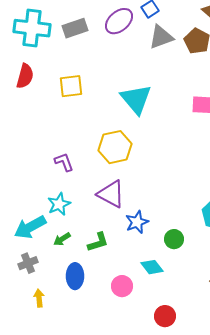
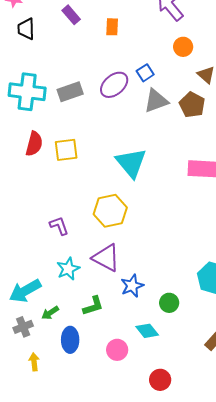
red semicircle: (25, 76) -> (34, 144), moved
cyan star: (59, 204) -> (68, 269), moved
green arrow: (62, 239) -> (50, 313), moved

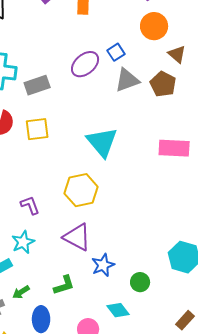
orange circle: (183, 47) -> (154, 26), size x1.4
gray rectangle: (70, 92) -> (37, 85), moved
cyan star: (68, 269) -> (23, 242), moved

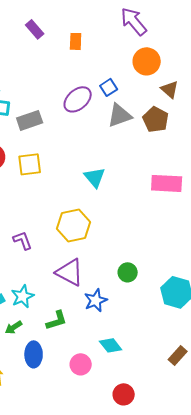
cyan triangle: (102, 142) -> (95, 177), size x0.7
cyan star: (23, 242) -> (23, 296), moved
green circle: (140, 282) -> (128, 272), moved

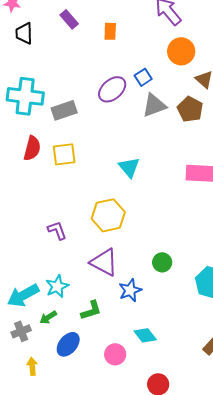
blue ellipse: (34, 354) -> (68, 344), turned 40

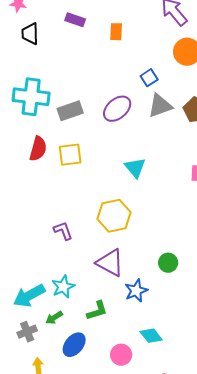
purple rectangle: (69, 19) -> (75, 20), turned -30
purple ellipse: (112, 89) -> (117, 109), moved

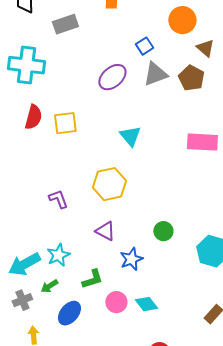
gray rectangle: (70, 111) -> (65, 24), moved
purple triangle: (110, 263) -> (105, 231), size x0.7
pink circle: (121, 355) -> (116, 302), moved

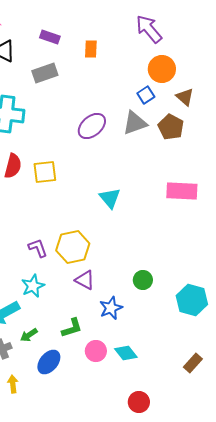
blue square: (144, 46) -> (146, 95), moved
cyan triangle: (130, 136) -> (110, 198), moved
yellow hexagon: (109, 184) -> (73, 247), moved
cyan star: (58, 255) -> (33, 286), moved

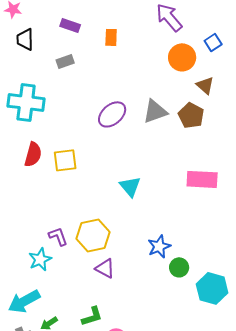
gray rectangle: (45, 73) -> (65, 61), size x0.7
blue square: (146, 95) -> (213, 42), moved
green circle: (143, 280) -> (179, 267), moved
cyan star: (33, 286) -> (40, 259), moved
blue star: (111, 308) -> (159, 246), moved

